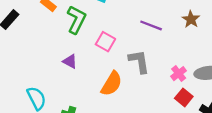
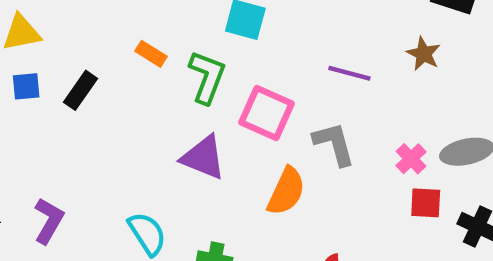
pink square: (105, 42) -> (266, 113), size x1.4
purple triangle: (70, 61) -> (203, 157), size x1.6
red square: (184, 97) -> (426, 203), turned -30

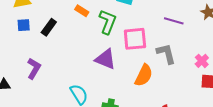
pink square: (266, 113) -> (135, 39), turned -30
purple L-shape: (49, 221) -> (34, 69), moved

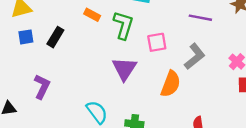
pink square: (135, 39) -> (157, 42), size x0.7
gray L-shape: (166, 54) -> (195, 56), turned 70
purple triangle: (105, 59) -> (124, 69), turned 45

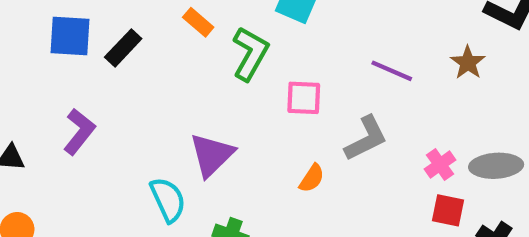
blue square: (26, 37) -> (70, 36), size x1.5
purple triangle: (124, 69) -> (212, 155), moved
orange semicircle: (171, 84) -> (312, 178), size x0.6

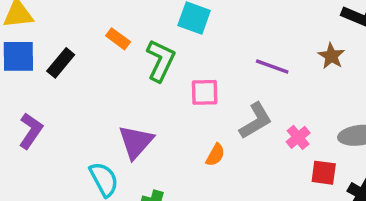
pink cross: (440, 164) -> (298, 137), moved

